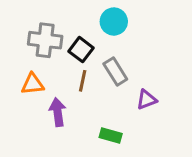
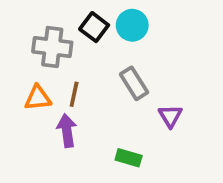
black square: (81, 50) -> (94, 27), moved
brown line: (83, 81) -> (74, 94), moved
purple triangle: (147, 100) -> (170, 116), turned -40

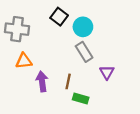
cyan circle: (132, 25) -> (83, 27), moved
gray cross: (52, 47) -> (17, 29), moved
brown line: (74, 94) -> (68, 81), moved

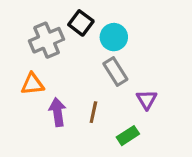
gray cross: (17, 29) -> (47, 40), moved, turned -30
green rectangle: (81, 99) -> (128, 136), moved, turned -49

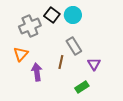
cyan circle: (114, 37) -> (73, 15), moved
orange triangle: (32, 84) -> (21, 54), turned -42
brown line: (93, 112) -> (61, 62), moved

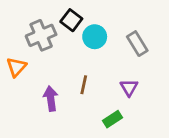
cyan circle: (73, 15) -> (95, 37), moved
gray rectangle: (74, 46) -> (137, 44), moved
orange triangle: (21, 54) -> (16, 67), moved

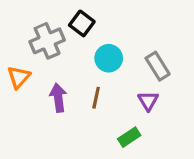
cyan circle: (95, 37) -> (109, 58), moved
gray rectangle: (137, 44) -> (158, 66), moved
purple arrow: (51, 99) -> (58, 98), moved

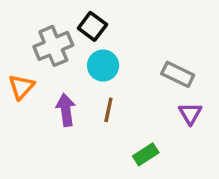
cyan circle: (109, 58) -> (103, 66), moved
gray rectangle: (158, 66) -> (178, 74), turned -32
purple triangle: (148, 101) -> (190, 113), moved

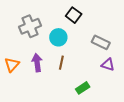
black square: (92, 26) -> (74, 15), moved
orange triangle: (21, 87) -> (12, 65), moved
purple triangle: (190, 113) -> (108, 65), turned -40

